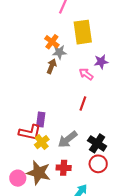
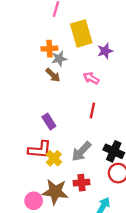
orange cross: (52, 42) -> (49, 49), turned -32
purple star: (101, 62) -> (105, 51), moved
brown arrow: (52, 66) -> (53, 75), turned 120
purple rectangle: (41, 120) -> (49, 121), moved, turned -32

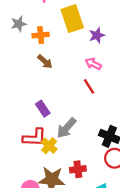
gray star: (59, 59) -> (19, 24), moved
pink arrow: (91, 78) -> (93, 64), moved
red line: (92, 110) -> (89, 86), moved, turned -42
gray arrow: (81, 151) -> (67, 128), moved

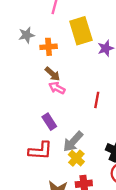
pink arrow: (93, 64) -> (57, 88), moved
red line: (89, 86) -> (97, 100), turned 42
yellow cross: (49, 146) -> (76, 158), moved

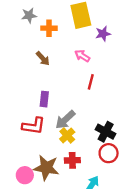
brown arrow: (53, 74) -> (43, 58), moved
pink arrow: (57, 88) -> (82, 56), moved
purple rectangle: (49, 122) -> (44, 99), turned 35

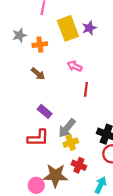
purple star: (103, 34) -> (89, 28), moved
purple rectangle: (44, 99) -> (45, 111), turned -48
yellow cross: (67, 135) -> (71, 143), turned 32
red cross: (72, 160) -> (79, 165), turned 32

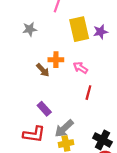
orange cross: (40, 45) -> (56, 60), moved

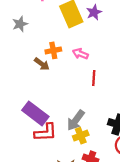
purple rectangle: (44, 109) -> (35, 113), moved, size x1.6

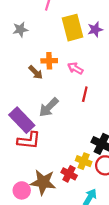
gray arrow: (76, 120) -> (49, 107), moved
yellow cross: (81, 136) -> (84, 161), moved, turned 35

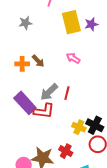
orange cross: (49, 61) -> (22, 64), moved
red line: (85, 94) -> (67, 93), moved
red L-shape: (29, 140) -> (44, 111), moved
yellow cross: (84, 161) -> (79, 127), moved

